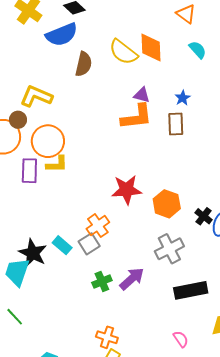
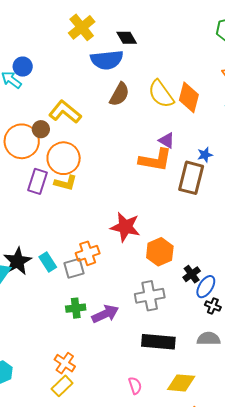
brown rectangle: (176, 124) -> (191, 178), size x1.4

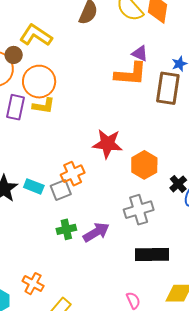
cyan rectangle: (48, 262) -> (34, 186), turned -30
orange cross: (65, 363) -> (33, 284), moved

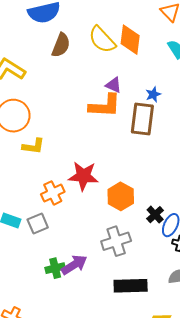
yellow L-shape: (44, 106) -> (33, 146), moved
orange cross: (73, 174) -> (53, 193), moved
green cross: (66, 229) -> (55, 268), moved

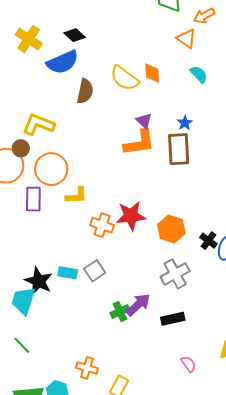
orange diamond: (130, 40) -> (152, 73), size x0.7
purple triangle: (114, 85) -> (144, 121), turned 30
orange cross: (53, 193) -> (102, 225), moved, turned -35
black rectangle: (131, 286) -> (173, 319), moved, size x0.7

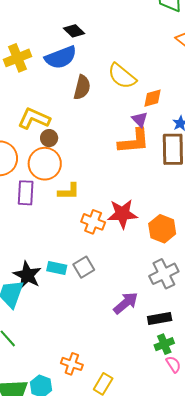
yellow cross: (29, 39) -> (18, 58), moved, turned 32
orange diamond: (152, 73) -> (152, 98), moved, turned 75
brown circle: (21, 148) -> (49, 138), moved
green cross: (120, 311) -> (164, 344), moved

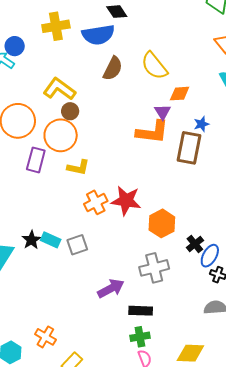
orange cross: (93, 222) -> (96, 202), turned 30
black star: (27, 275) -> (31, 240), moved, size x0.7

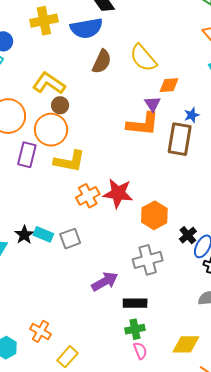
yellow L-shape: (78, 167) -> (69, 161), size x1.4

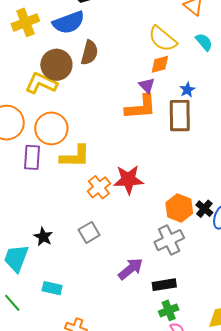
yellow semicircle: (143, 58) -> (163, 39), moved
brown circle: (60, 105) -> (56, 65), moved, size x1.8
orange hexagon: (154, 215) -> (179, 208), moved
cyan rectangle: (43, 234) -> (52, 288), moved

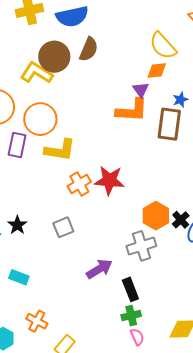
black rectangle: (164, 285) -> (130, 289), turned 70

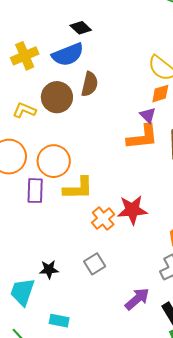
yellow L-shape: (37, 73) -> (24, 110), moved, size x0.7
black star: (17, 225) -> (49, 269), turned -30

